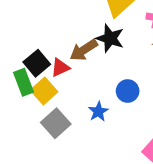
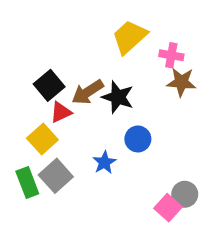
black star: (110, 38) -> (118, 97), moved
black square: (37, 63) -> (49, 85), moved
green rectangle: (24, 82) -> (27, 183), moved

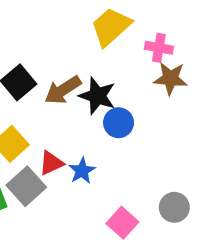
red triangle: (61, 112) -> (51, 163), moved
blue circle: (138, 139) -> (119, 123), moved
pink square: (168, 208) -> (122, 223), moved

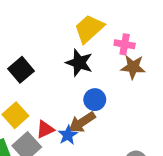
brown arrow: (63, 90) -> (82, 122), moved
black star: (97, 96) -> (79, 63), moved

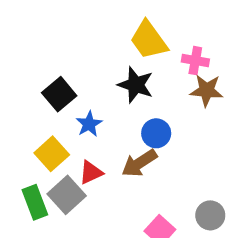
yellow trapezoid: (89, 29) -> (149, 40), turned -84
blue star: (68, 135) -> (89, 124), moved

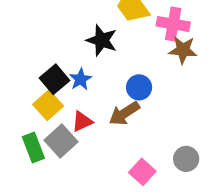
pink cross: (195, 61) -> (173, 24), size x1.4
black star: (136, 85) -> (102, 40), moved
black square: (59, 94) -> (55, 79), moved

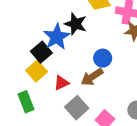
blue star: (81, 79) -> (57, 37), moved, size x1.6
gray square: (61, 141) -> (77, 108), moved

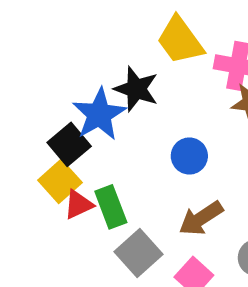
brown arrow: (92, 77) -> (201, 218), moved
red triangle: (61, 83) -> (78, 205), moved
green rectangle: (26, 102) -> (111, 207), moved

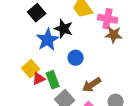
black square: (69, 144) -> (37, 13), moved
blue circle: (189, 156) -> (76, 58), moved

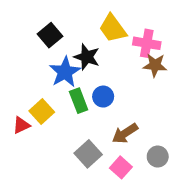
red triangle: (39, 79) -> (21, 125), moved
green rectangle: (53, 80) -> (79, 101), moved

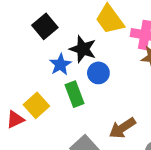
blue star: (65, 72) -> (60, 65), size x0.7
blue circle: (103, 97) -> (98, 73), moved

